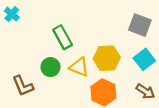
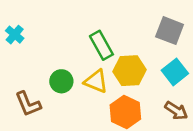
cyan cross: (12, 14) -> (15, 35), moved
green rectangle: (63, 37) -> (101, 45), moved

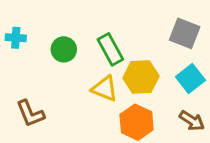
cyan cross: (15, 35) -> (16, 38), turned -36
green circle: (61, 81) -> (64, 49), moved

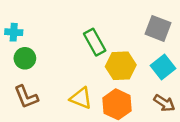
green circle: (64, 49) -> (25, 58), moved
yellow triangle: (105, 89) -> (81, 98), moved

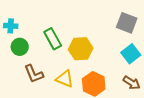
green rectangle: (95, 42) -> (53, 39), moved
yellow hexagon: (121, 66) -> (81, 49), moved
brown L-shape: (26, 97) -> (34, 74), moved

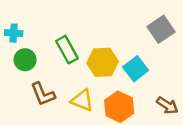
gray square: (127, 23) -> (161, 29), turned 35
cyan square: (131, 54) -> (136, 69), moved

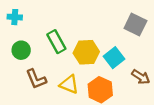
gray square: (161, 29) -> (135, 25), turned -30
cyan cross: (14, 33) -> (15, 17), moved
brown arrow: (167, 105) -> (141, 77), moved

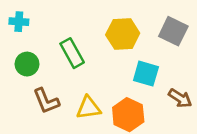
yellow hexagon: (86, 52) -> (123, 34), moved
cyan square: (114, 58) -> (146, 74), turned -36
yellow triangle: (69, 84) -> (89, 108), turned -30

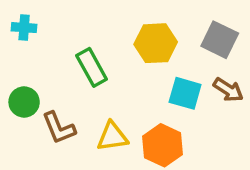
green circle: (27, 64) -> (24, 102), moved
brown arrow: (180, 98) -> (228, 90), moved

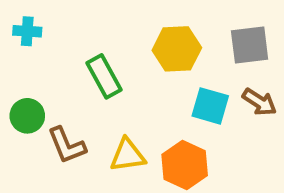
gray square: (220, 40) -> (250, 45), turned -33

